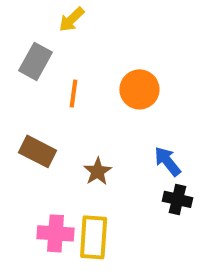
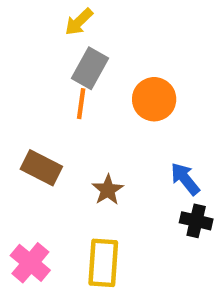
gray rectangle: (36, 61) -> (90, 68), moved
pink cross: (56, 233) -> (30, 263), moved, turned 36

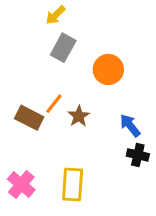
orange line: (81, 104) -> (54, 104), moved, turned 30
brown star: (108, 190) -> (79, 116), moved

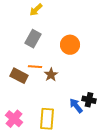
gray rectangle: (63, 48) -> (33, 39), moved
orange line: (54, 104) -> (35, 67), turned 56
blue arrow: (130, 125) -> (76, 106), moved

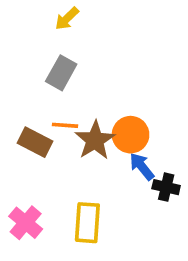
orange circle: (70, 45) -> (131, 135), moved
brown star: (51, 75) -> (95, 140), size x1.5
blue arrow: (76, 106) -> (142, 166), moved

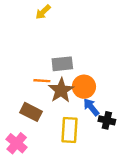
gray rectangle: (61, 73) -> (62, 64), moved, turned 55
brown rectangle: (35, 142) -> (31, 112), moved
yellow rectangle: (87, 223) -> (70, 130), moved

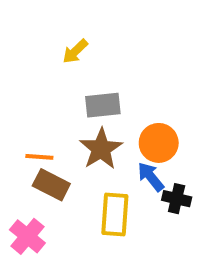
yellow arrow: (43, 12) -> (75, 51), moved
orange line: (42, 81) -> (39, 157), moved
orange circle: (84, 87) -> (159, 143), moved

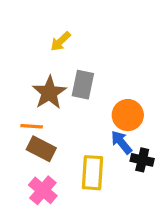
gray rectangle: (103, 105) -> (83, 85), turned -72
brown star: (101, 149) -> (49, 93), moved
pink cross: (27, 236) -> (43, 190), moved

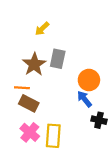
black cross: (142, 160) -> (99, 120), moved
yellow rectangle: (93, 173) -> (53, 136), moved

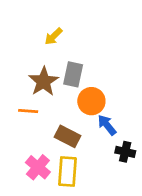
orange circle: (89, 80) -> (91, 101), moved
brown rectangle: (29, 103) -> (67, 136), moved

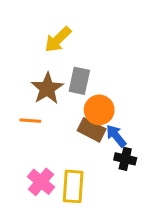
yellow arrow: (53, 36) -> (58, 40), size x1.4
brown rectangle: (67, 136) -> (92, 130), moved
black cross: (125, 152) -> (125, 159), moved

